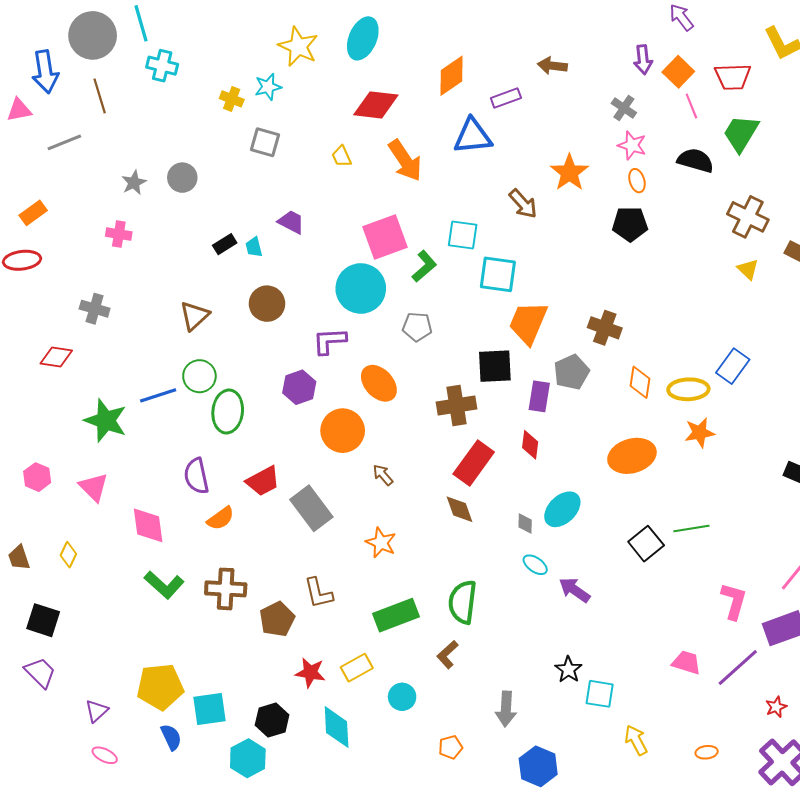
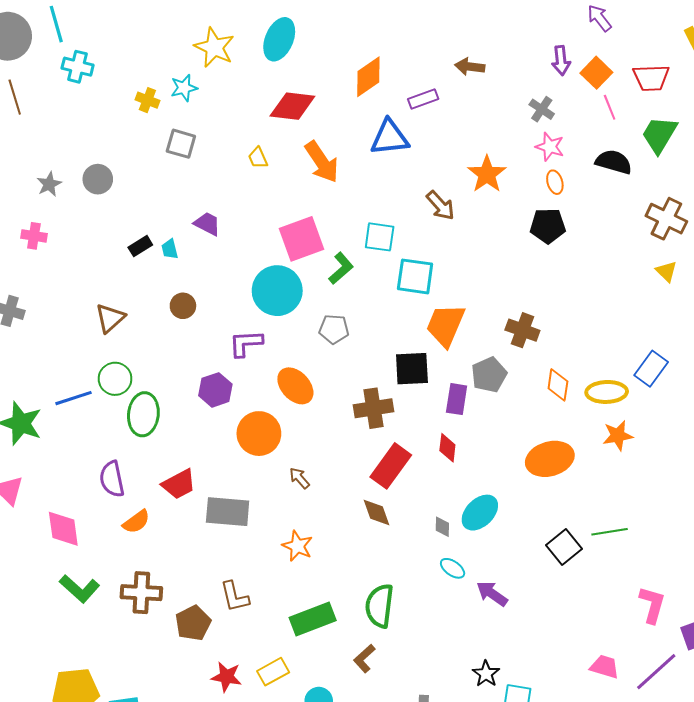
brown circle: (267, 304) -> (183, 306), size x0.7
gray rectangle: (311, 508) -> (228, 512), turned -48

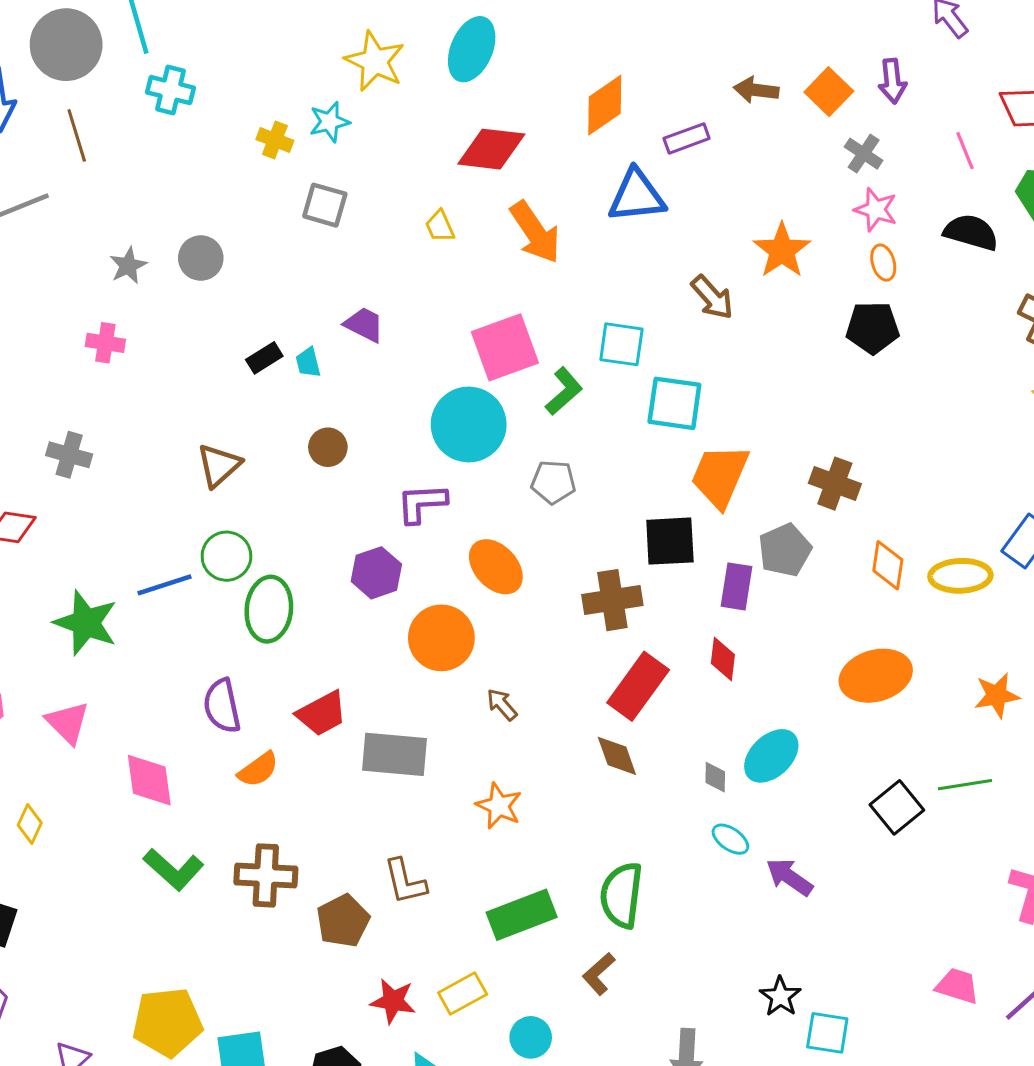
orange square: (596, 73) -> (829, 92), moved
orange star: (618, 436) -> (997, 695), moved

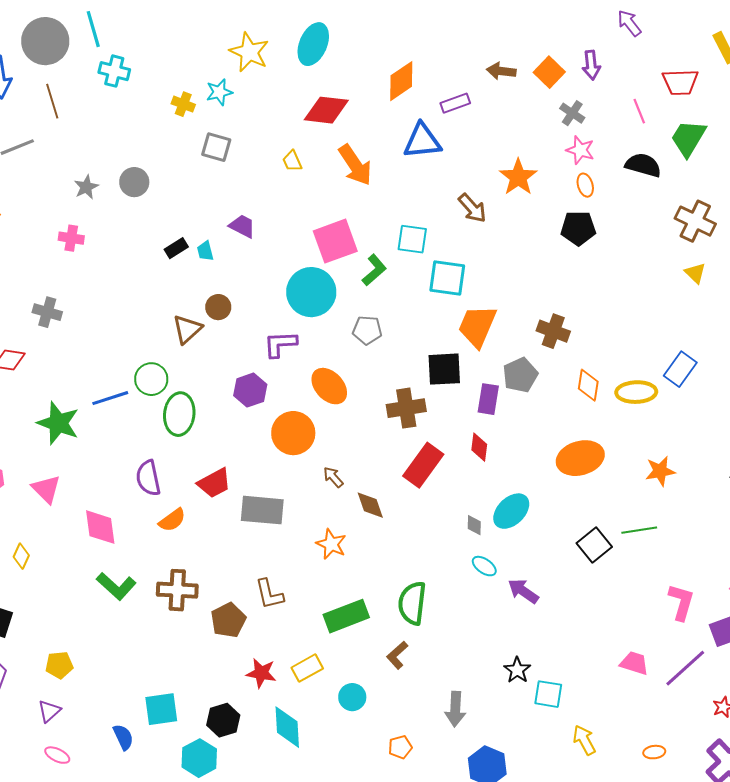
brown triangle: (219, 465) -> (187, 329), moved
brown diamond: (617, 756) -> (370, 505), moved
yellow pentagon: (167, 1022) -> (59, 665), moved, size x0.6

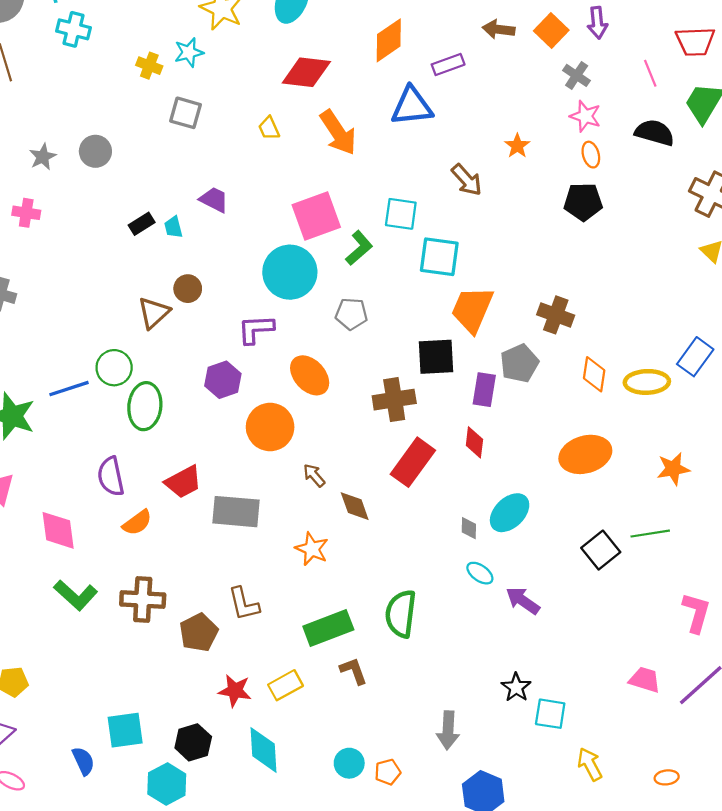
orange star: (518, 177) -> (517, 146), size x0.6
brown L-shape: (397, 655) -> (354, 671), moved, turned 112
cyan circle: (352, 697) -> (349, 763), moved

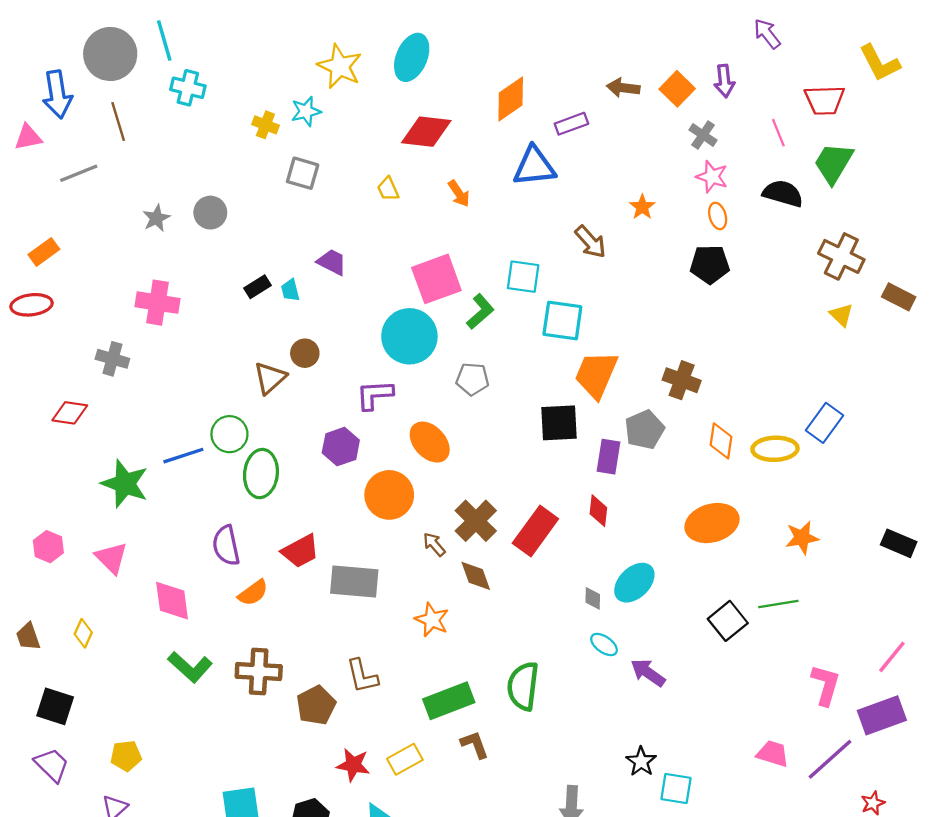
orange arrow: (338, 133) -> (459, 193), size x0.6
pink cross: (26, 213) -> (157, 303), moved, size x1.5
brown cross: (394, 400) -> (476, 521), moved, turned -36

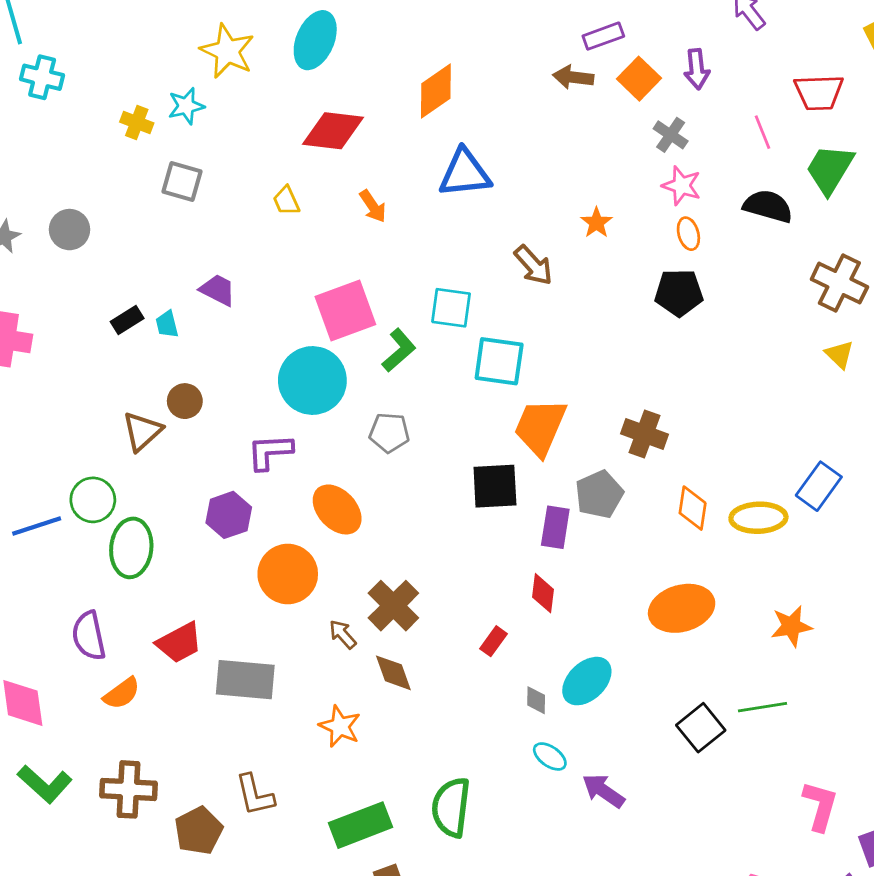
purple rectangle: (571, 124) -> (603, 36), moved
red rectangle: (535, 531) -> (494, 641), moved, size x0.5

